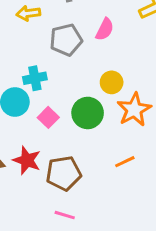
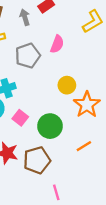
green circle: (88, 113) -> (50, 126), moved
pink line: (65, 215) -> (56, 192), moved, turned 63

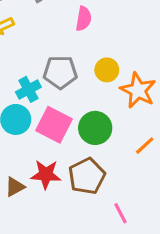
gray pentagon: (28, 56) -> (60, 72), moved, turned 30
pink square: (20, 118) -> (54, 125), size x1.6

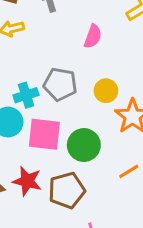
pink square: (54, 125) -> (44, 134), turned -32

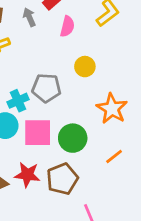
pink semicircle: (93, 36) -> (67, 26), moved
yellow circle: (106, 91) -> (85, 67), moved

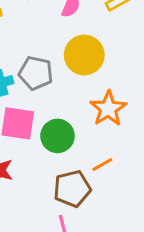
yellow circle: (85, 67) -> (84, 55), size x1.6
brown pentagon: (62, 179) -> (72, 189), moved

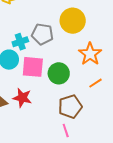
orange line: (102, 165) -> (96, 83), moved

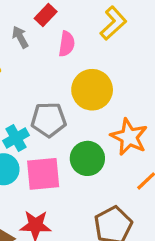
green circle: (59, 73) -> (87, 158), moved

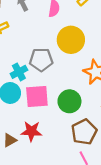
green circle: (87, 158) -> (69, 101), moved

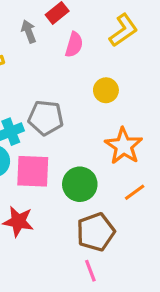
yellow circle: (71, 40) -> (106, 90), moved, size x0.6

